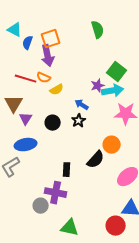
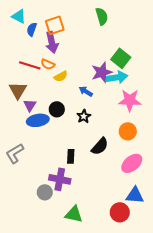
purple star: (98, 86) -> (102, 72), size x1.5
black star: (79, 121) -> (84, 116), moved
blue ellipse: (26, 145) -> (38, 120), moved
orange circle: (112, 145) -> (128, 131), moved

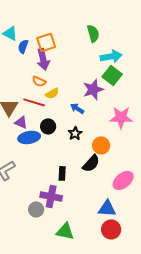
red line: (30, 65) -> (34, 102), moved
cyan arrow: (117, 77) -> (111, 56), moved
purple triangle: (30, 105) -> (21, 122), turned -40
orange circle: (128, 131) -> (101, 145), moved
blue triangle: (135, 195) -> (107, 208), moved

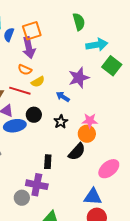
green square: (112, 75) -> (112, 66), moved
pink star: (121, 117) -> (90, 121), moved, size x0.7

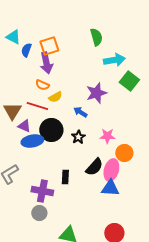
black circle: (34, 115) -> (51, 130), size x1.5
orange circle: (87, 134) -> (124, 153), moved
pink ellipse: (109, 169) -> (111, 170), moved, turned -35
purple cross: (37, 185) -> (42, 191), moved
blue triangle: (93, 197) -> (110, 188), moved

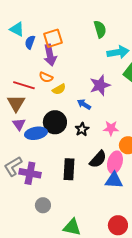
red line: (37, 106) -> (24, 85), moved
purple triangle: (24, 126) -> (19, 124), moved, turned 32
black rectangle: (65, 177) -> (69, 169), size x1.5
purple cross: (42, 191) -> (30, 173), moved

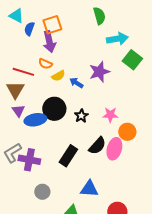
blue arrow: (84, 104) -> (76, 83), moved
black rectangle: (69, 169) -> (68, 156), turned 30
blue triangle: (114, 180) -> (89, 189), moved

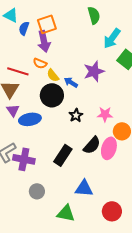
cyan arrow: (117, 39) -> (112, 38), turned 135
yellow semicircle: (58, 76) -> (53, 75), turned 80
black circle: (54, 109) -> (52, 95), moved

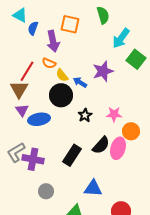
orange square: (47, 24) -> (70, 24), moved, turned 30
red line: (18, 71) -> (27, 71), turned -75

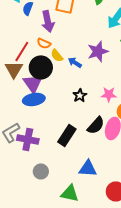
black circle: (61, 95) -> (41, 67), moved
purple triangle: (22, 110) -> (33, 83), moved, size x1.5

